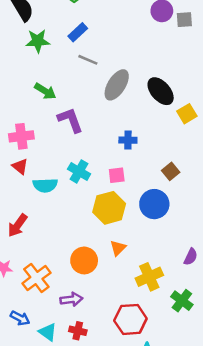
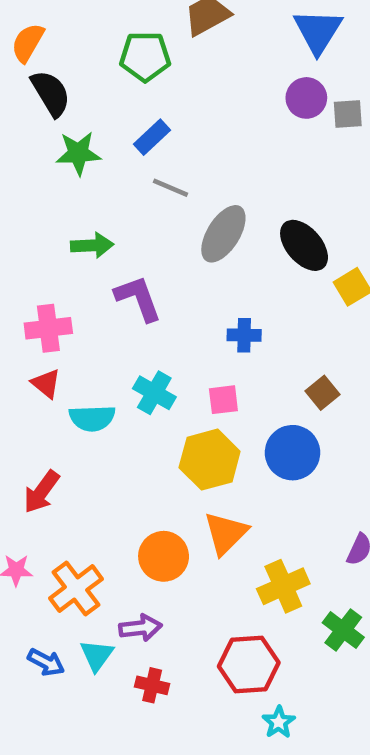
green arrow: (45, 91) -> (92, 245), turned -35
orange triangle: (118, 248) -> (226, 533), size x1.5
cyan triangle: (48, 332) -> (97, 655), moved, turned 30

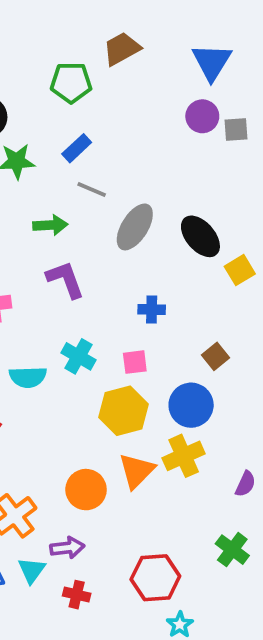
green arrow: (92, 245) -> (50, 225), moved
yellow cross: (283, 586) -> (184, 456), moved

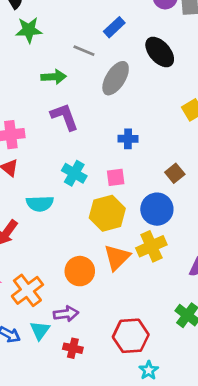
blue rectangle: (77, 148) -> (114, 27), moved
black ellipse: (200, 236) -> (160, 52), moved
cyan semicircle: (28, 377) -> (40, 204), moved

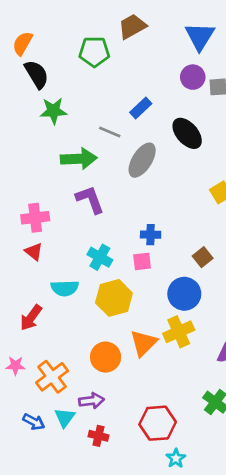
green arrow: (54, 77) -> (79, 159), size x1.4
blue cross: (128, 139) -> (151, 235), moved
yellow hexagon: (107, 213) -> (114, 298), moved

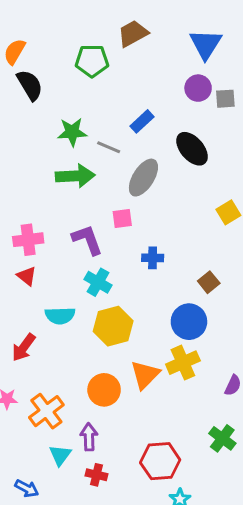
green star: (53, 111) -> (72, 132), moved
purple L-shape: (90, 199) -> (87, 240), moved
pink square: (142, 261) -> (122, 218), moved
purple arrow: (91, 401) -> (89, 437), turned -85
blue arrow: (34, 422) -> (27, 488), moved

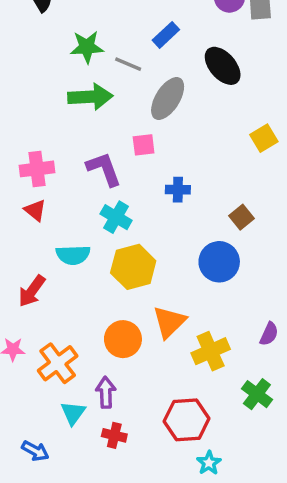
yellow cross: (183, 363) -> (211, 351), moved

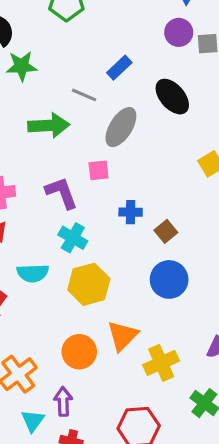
green star: (87, 47) -> (21, 66), moved
brown square: (242, 217) -> (166, 231), moved

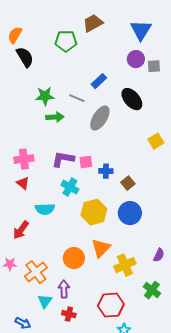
green star: (21, 66) -> (45, 96), moved
green arrow: (49, 125) -> (55, 117), size x0.7
pink square: (98, 170) -> (86, 162), moved
purple L-shape: (62, 193) -> (63, 159), turned -60
yellow hexagon: (89, 284) -> (94, 212), moved

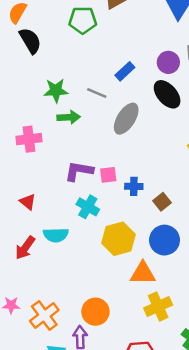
purple circle: (136, 59) -> (168, 62), moved
pink cross: (24, 159) -> (29, 139), moved
red arrow: (21, 230) -> (25, 248), moved
orange triangle: (101, 248) -> (143, 273), moved, turned 45
orange circle: (74, 258) -> (95, 312), moved

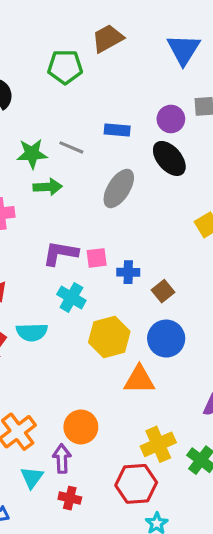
blue rectangle: (125, 71) -> (117, 130), turned 48
gray line: (97, 93) -> (71, 147), moved
yellow cross: (158, 307) -> (158, 444), moved

